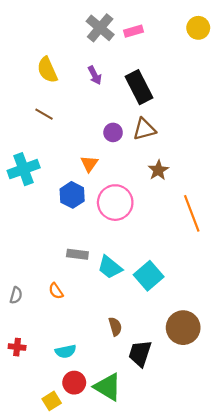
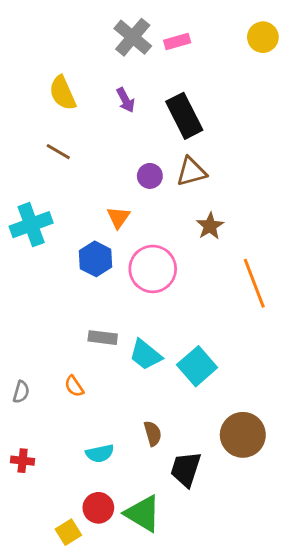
cyan semicircle: (66, 351) -> (100, 453), moved

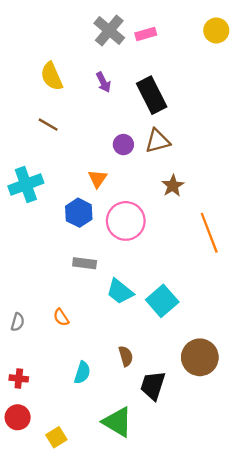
gray rectangle: (103, 338) -> (85, 263), moved
cyan semicircle: (100, 453) -> (82, 373), turned -60
red circle: (98, 508) -> (18, 417), moved

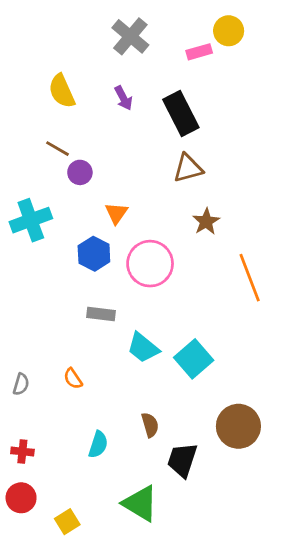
yellow circle: (216, 30) -> (229, 31), moved
pink rectangle: (146, 34) -> (199, 52), moved
purple circle: (123, 145) -> (80, 172), moved

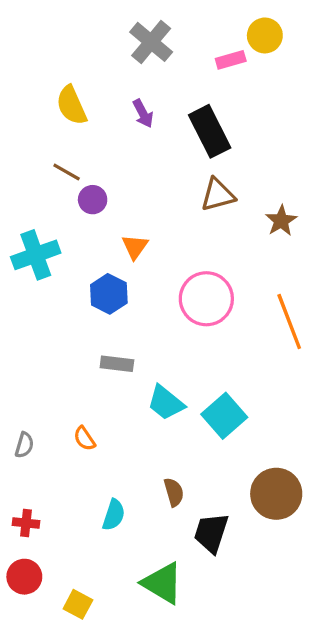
brown star: (206, 222) -> (281, 221), moved
pink circle: (150, 264) -> (206, 299), moved
yellow square: (67, 522) -> (78, 604), turned -30

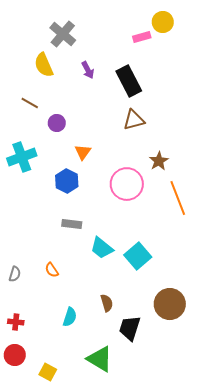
gray cross: (151, 42) -> (63, 34), moved
brown line: (67, 172) -> (30, 103), moved
brown star: (281, 221) -> (159, 161), moved

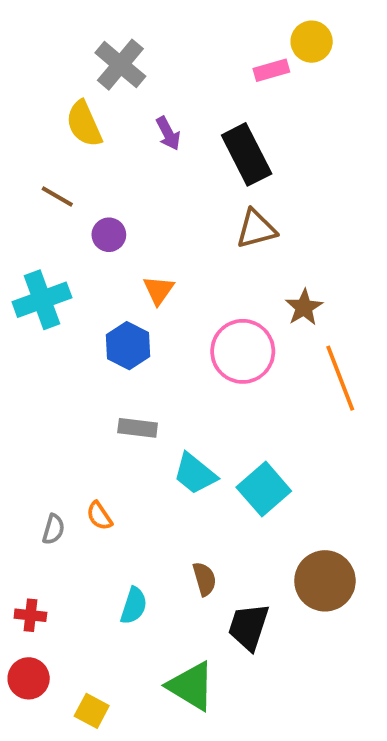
gray semicircle: (15, 274) -> (53, 529), moved

